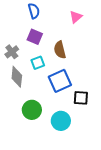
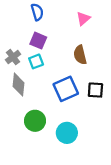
brown semicircle: (60, 50) -> (80, 55), moved
cyan square: (38, 63) -> (36, 61), moved
black square: (81, 98) -> (95, 90), moved

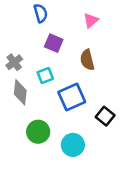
purple square: (38, 41) -> (54, 43), moved
cyan square: (36, 61) -> (45, 75), moved
black square: (95, 90) -> (105, 116), moved, turned 35

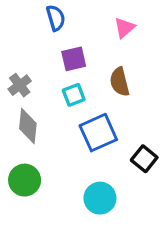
purple square: (54, 43) -> (74, 59), turned -36
cyan square: (45, 75) -> (74, 95), moved
green circle: (38, 132) -> (25, 180), moved

